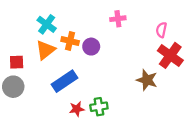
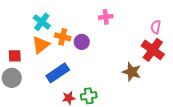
pink semicircle: (161, 30) -> (156, 27), moved

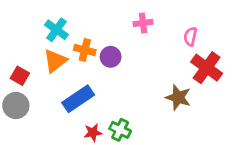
pink semicircle: (156, 27) -> (190, 37), moved
red square: (15, 56) -> (20, 76), turned 32
green cross: (89, 96) -> (120, 130), turned 35

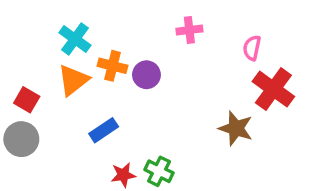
blue rectangle: (78, 99) -> (104, 130), size x0.7

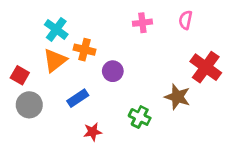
pink semicircle: (252, 48) -> (186, 20), moved
purple circle: (146, 75) -> (113, 71), moved
gray circle: (21, 139) -> (29, 105), moved
green cross: (159, 171) -> (140, 117), moved

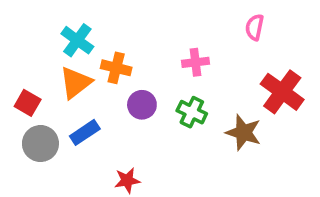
pink cross: (142, 23) -> (195, 62), moved
purple circle: (113, 71) -> (142, 105), moved
blue rectangle: (78, 98) -> (85, 132), moved
green cross: (140, 117) -> (192, 112), moved

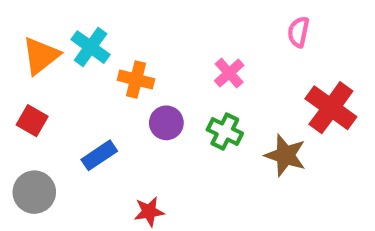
pink cross: (195, 62) -> (229, 73), turned -35
orange triangle: (76, 83) -> (41, 56), moved
gray circle: (40, 144) -> (34, 192), moved

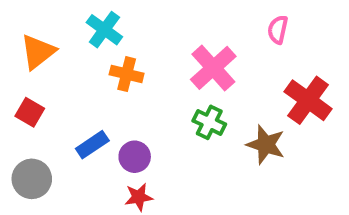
cyan cross: (91, 47) -> (104, 30), moved
pink cross: (229, 73) -> (213, 68), size x1.6
purple circle: (166, 123) -> (135, 157), moved

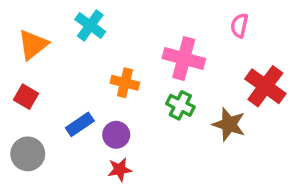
pink cross: (213, 68) -> (184, 58), turned -33
orange cross: (127, 74) -> (125, 83), moved

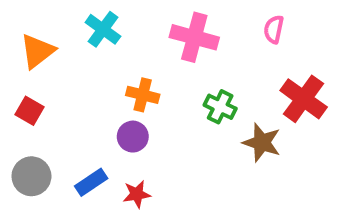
pink cross: (184, 58) -> (194, 37), moved
green cross: (180, 105) -> (220, 107), moved
blue rectangle: (80, 124) -> (91, 182), moved
purple circle: (116, 135) -> (133, 137), moved

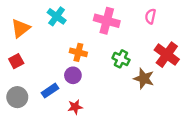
red square: (29, 111) -> (16, 61), turned 32
blue rectangle: (91, 182) -> (50, 91), moved

